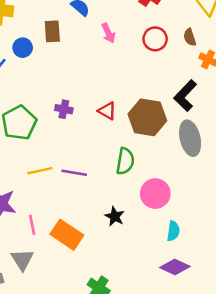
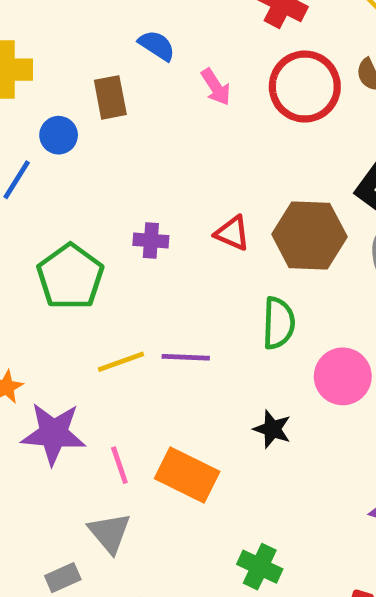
red circle: (155, 39) -> (305, 87), size x1.5

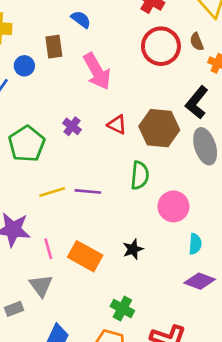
pink arrow: (216, 87) -> (97, 71), moved, size x1.8
purple cross: (151, 240) -> (72, 126), turned 30
black star: (272, 429) -> (133, 249), moved, turned 30

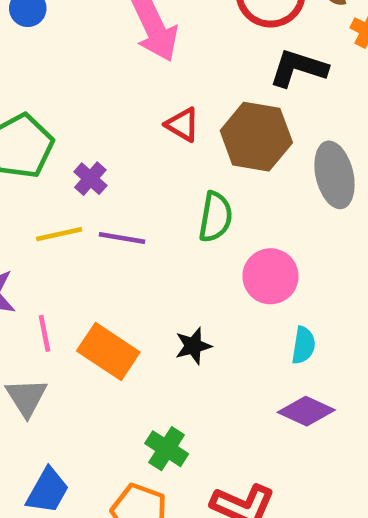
black L-shape: (197, 102) -> (298, 68), moved, turned 64
purple cross: (72, 126) -> (90, 179), moved

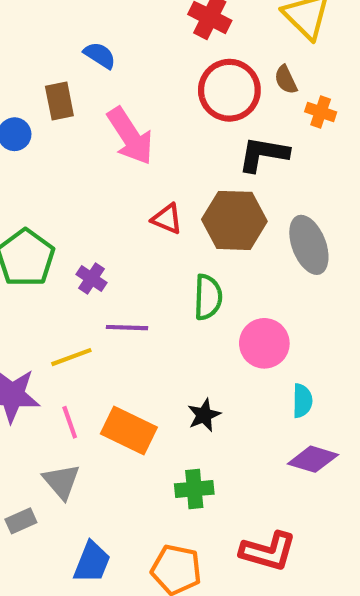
yellow line: (59, 234) -> (71, 357), moved
green cross: (167, 449) -> (194, 489), moved, turned -30

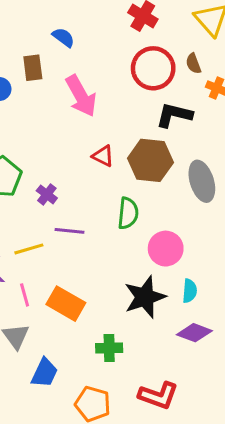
black star: (204, 415) -> (145, 297), moved, size x1.8
blue trapezoid: (92, 562) -> (45, 373), moved

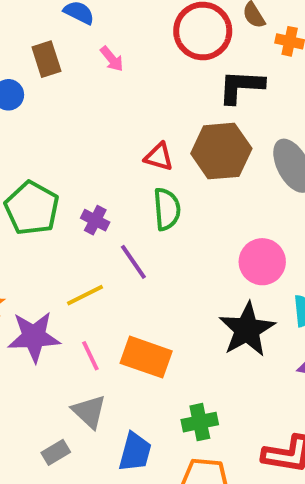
pink arrow: (81, 96) -> (112, 59), moved, size x0.5
green semicircle: (128, 213) -> (167, 209), moved
purple line: (70, 231) -> (133, 262), turned 60
green cross: (109, 348) -> (200, 422), moved

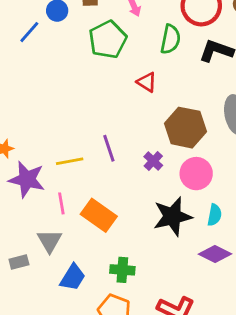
brown hexagon: (221, 151) -> (185, 128), moved
green pentagon: (32, 208) -> (108, 39), moved
green semicircle: (167, 209) -> (170, 39), moved
purple cross: (95, 220) -> (153, 161), moved

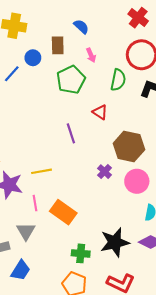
purple line: (109, 148) -> (71, 133), moved
black star: (172, 216) -> (115, 242), moved
blue trapezoid: (73, 277) -> (21, 270), moved

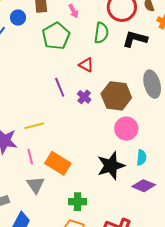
purple cross: (105, 172) -> (84, 97), moved
gray triangle: (26, 231) -> (36, 185), moved
black star: (115, 242) -> (111, 166), moved

